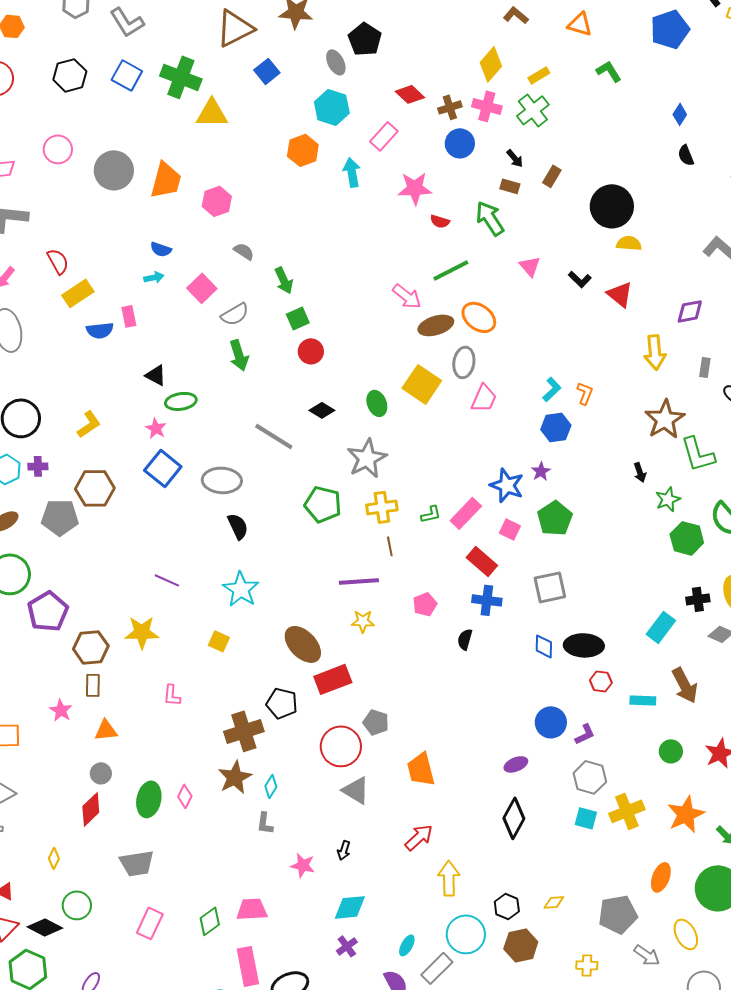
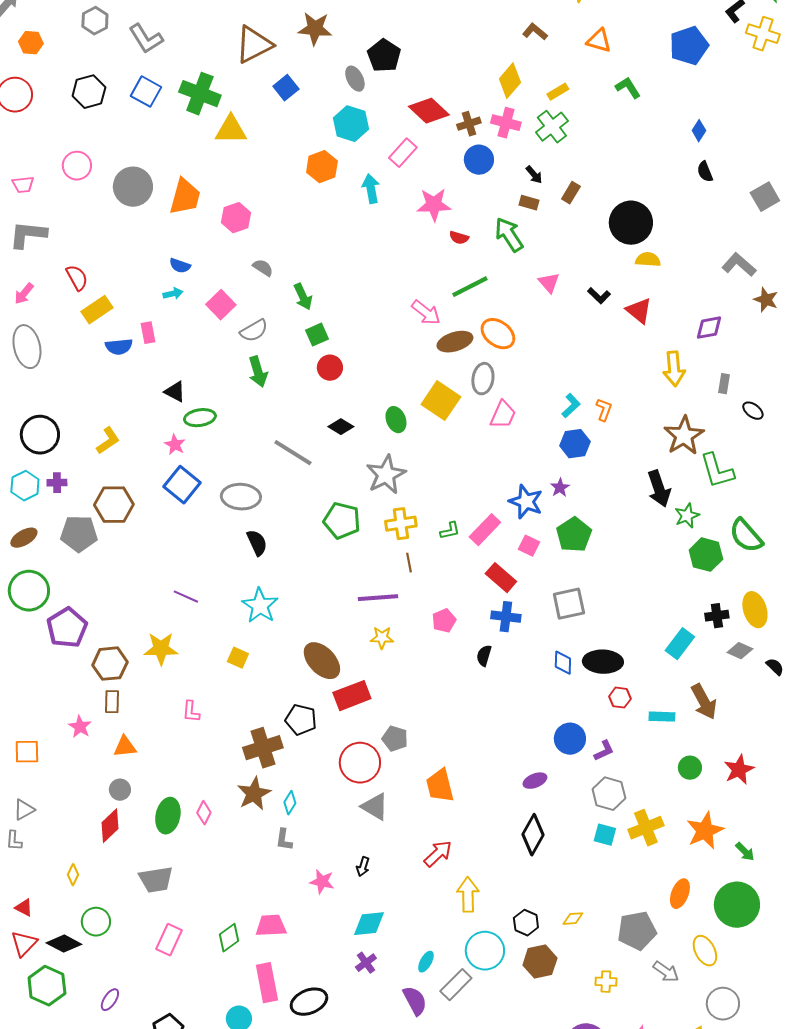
red diamond: (410, 94) -> (429, 111), size x1.4
black arrow: (640, 472) -> (659, 489), size x1.8

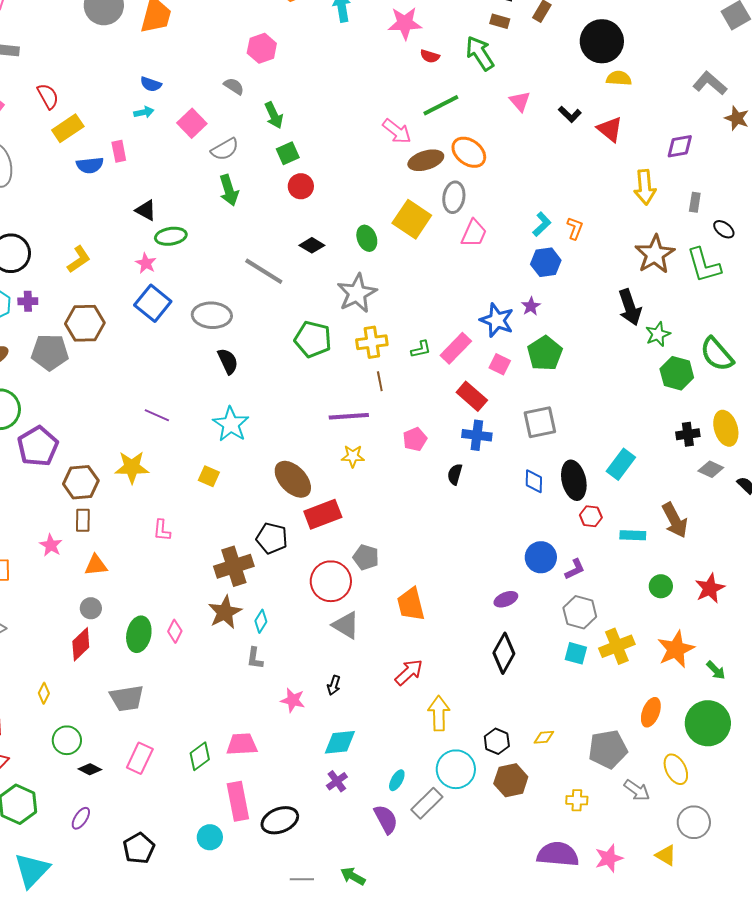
pink hexagon: (236, 218) -> (262, 48), moved
green L-shape: (717, 471) -> (704, 265), moved
cyan rectangle: (680, 644) -> (621, 464), moved
black ellipse: (603, 662) -> (574, 480), turned 75
black diamond: (64, 944) -> (90, 769), moved, size x0.7

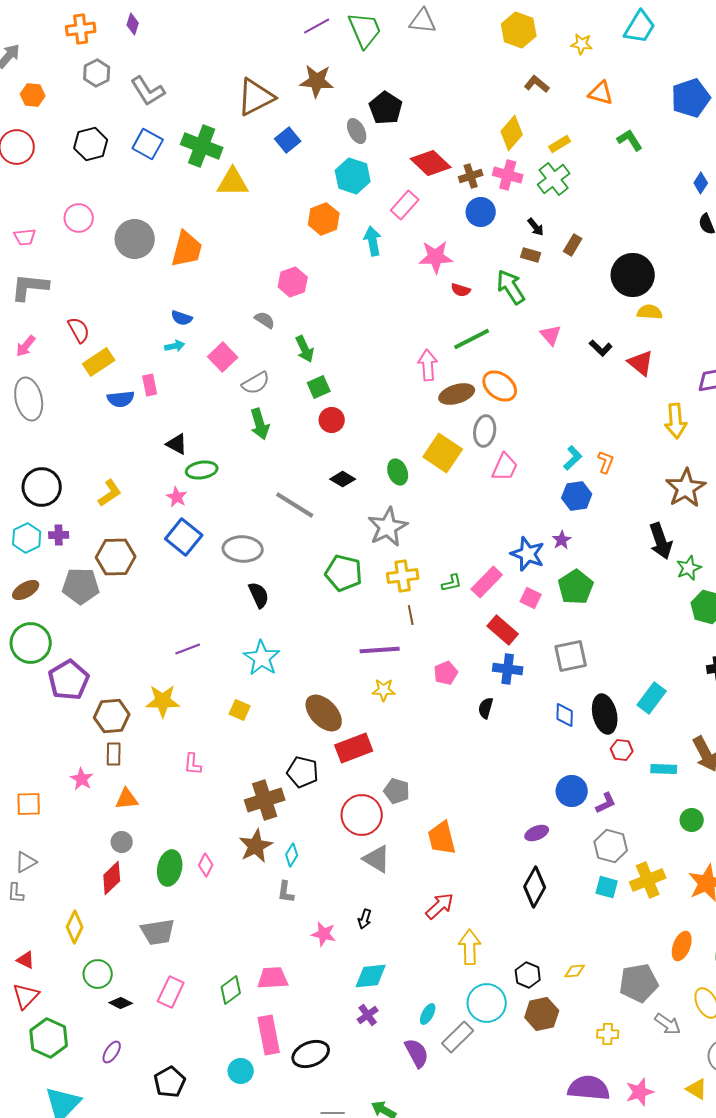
pink arrow: (397, 131) -> (428, 365), turned -132
purple line: (157, 415) -> (188, 649), turned -45
yellow diamond: (44, 693) -> (75, 927), size x1.5

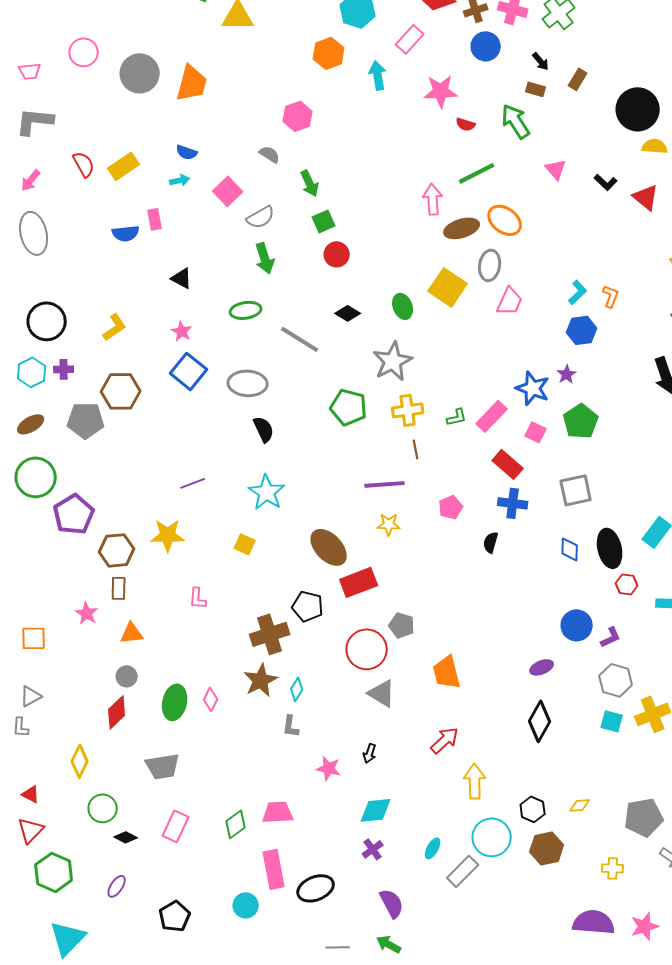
yellow rectangle: (99, 362) -> (124, 166), moved
green ellipse: (202, 470) -> (246, 310), moved
purple semicircle: (417, 1053) -> (392, 903), moved

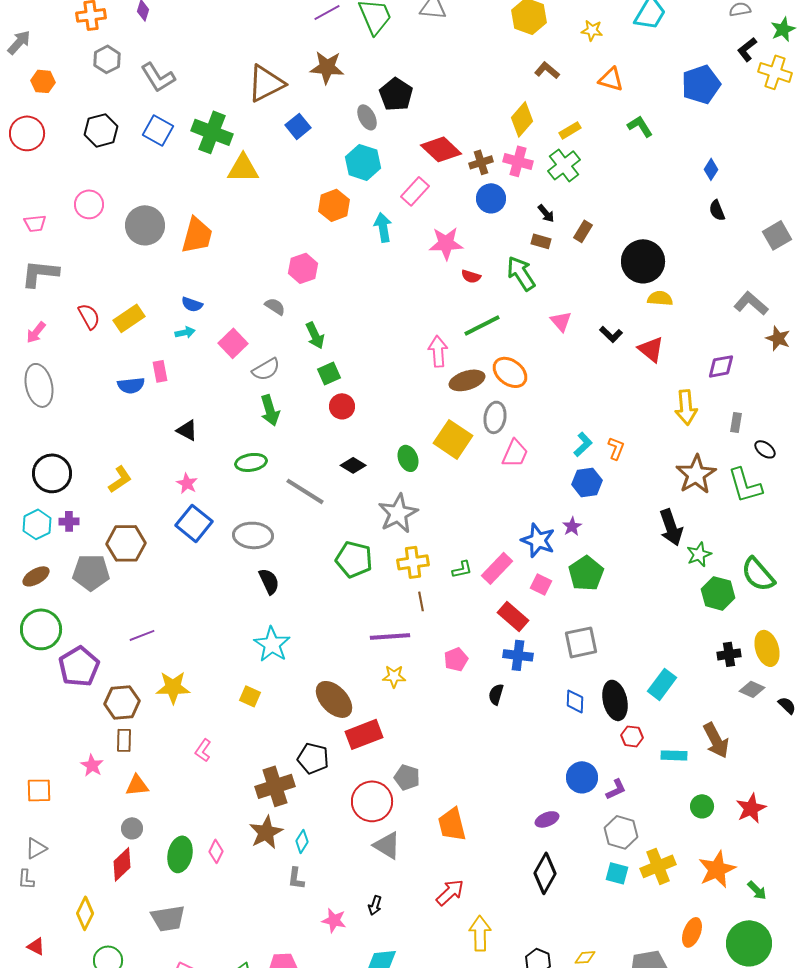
purple line: (193, 483) -> (142, 635), moved
pink L-shape: (198, 598) -> (203, 750), turned 30

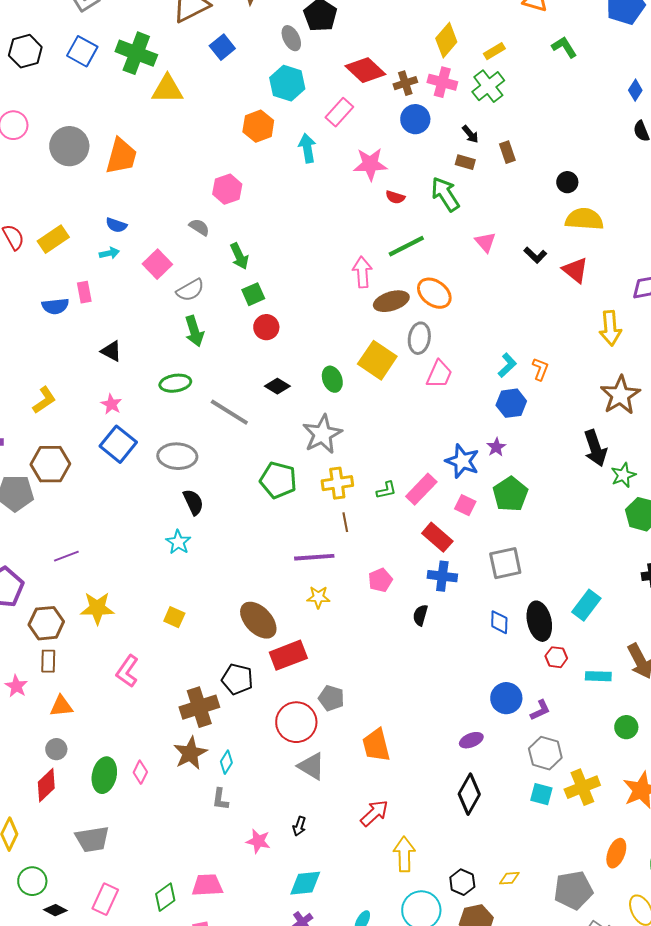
brown rectangle: (583, 231) -> (507, 152), turned -50
black circle: (643, 261) -> (567, 182), size x0.5
yellow semicircle: (660, 298) -> (584, 219), size x1.5
cyan star: (272, 644) -> (178, 542), moved, size x0.7
pink L-shape: (203, 750) -> (127, 671), size x1.4

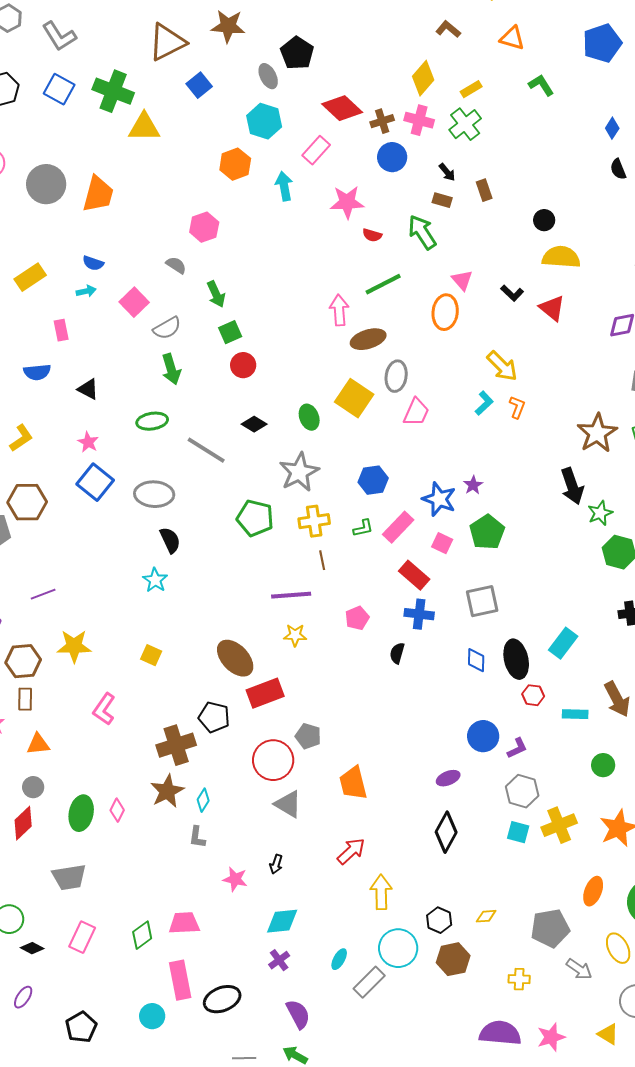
orange ellipse: (434, 293) -> (445, 312), moved, turned 60
blue semicircle: (55, 306) -> (37, 372), moved
yellow arrow: (610, 328) -> (502, 366), moved, turned -40
blue hexagon: (511, 403) -> (373, 480), moved

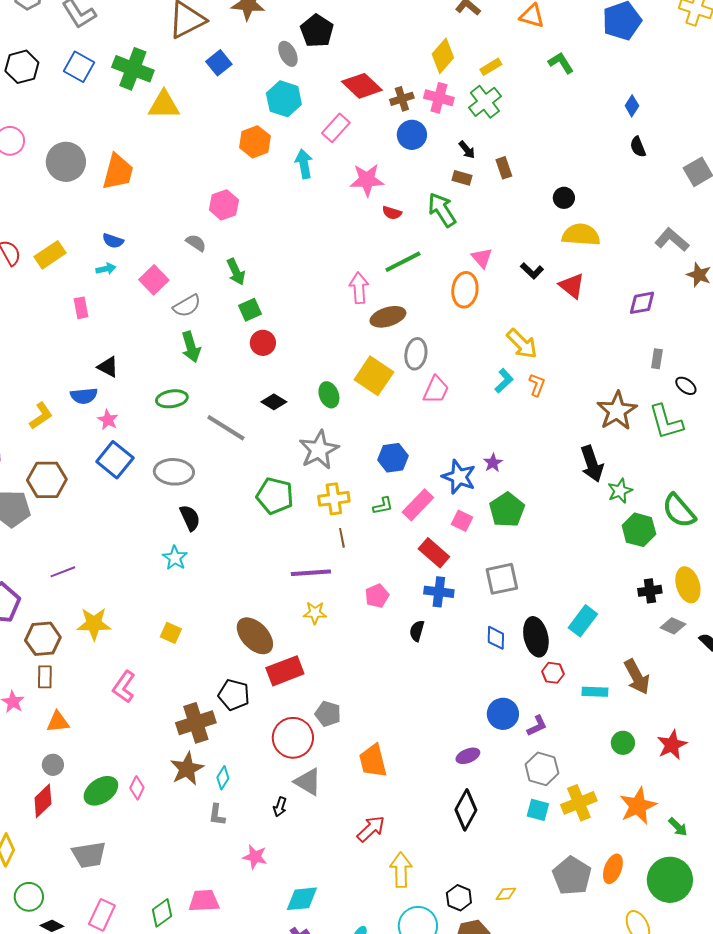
blue semicircle: (37, 372) -> (84, 396), moved
green ellipse: (81, 813) -> (101, 791), turned 44
black arrow: (276, 864) -> (280, 807), moved
gray pentagon: (550, 928) -> (572, 876), moved, turned -30

